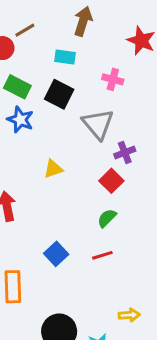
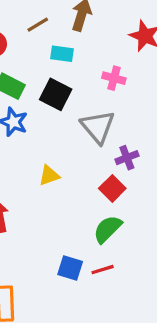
brown line: (25, 30) -> (38, 25), moved
green semicircle: (107, 218) -> (107, 229), size x1.4
blue square: (56, 254) -> (70, 268), moved, turned -30

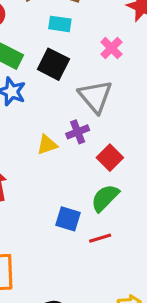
pink cross: (114, 78) -> (111, 48), turned 30
purple cross: (127, 158) -> (78, 132), moved
blue square: (70, 268) -> (68, 219), moved

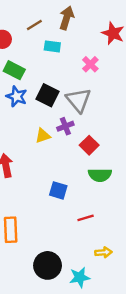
black square: (53, 64) -> (48, 95), moved
green semicircle: (105, 198) -> (100, 175), moved, turned -135
red line: (100, 238) -> (86, 218), moved

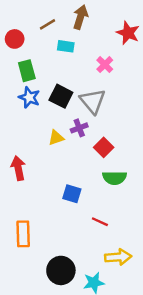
green rectangle: (14, 70) -> (27, 71), turned 48
red line: (86, 218) -> (100, 222), turned 42
yellow arrow: (103, 252) -> (118, 257), size x1.5

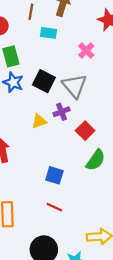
brown line: (48, 24) -> (31, 12), turned -49
green semicircle: (115, 178) -> (96, 160), turned -55
red line: (100, 222) -> (54, 207), moved

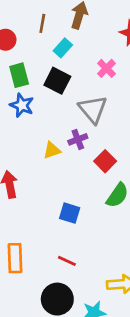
cyan rectangle: (49, 33) -> (63, 48), turned -56
black square: (44, 81) -> (57, 81), moved
red line: (54, 207) -> (67, 261), moved

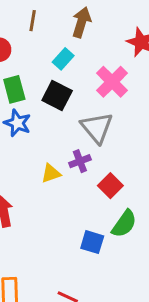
brown line: (42, 23) -> (33, 21), moved
pink cross: (106, 68) -> (112, 82), size x1.5
blue square: (70, 213) -> (92, 242), moved

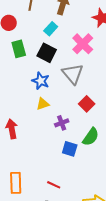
blue star: (17, 123) -> (41, 81), moved
purple cross: (80, 161) -> (62, 123), moved
red square: (110, 186) -> (87, 104), moved

